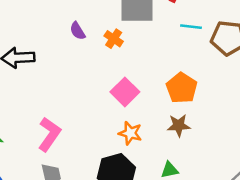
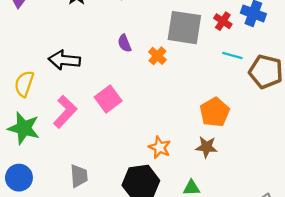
pink square: (125, 92) -> (108, 99), moved
pink L-shape: (49, 134) -> (65, 112), moved

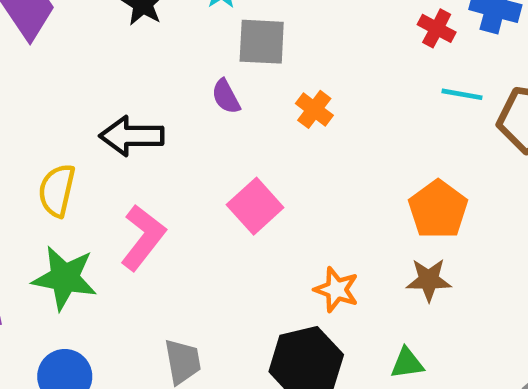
gray square: (184, 28) -> (262, 42), moved, size x0.7
purple semicircle: (124, 43) -> (226, 97), moved
pink square: (108, 99) -> (255, 206), moved

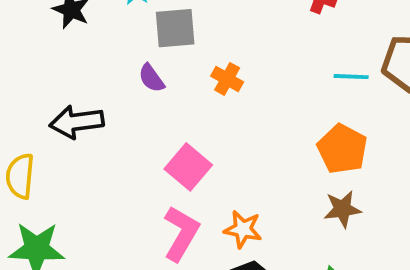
cyan line: (462, 94) -> (351, 77), moved
pink L-shape: (143, 237) -> (181, 233), moved
orange star: (336, 290) -> (243, 229), moved

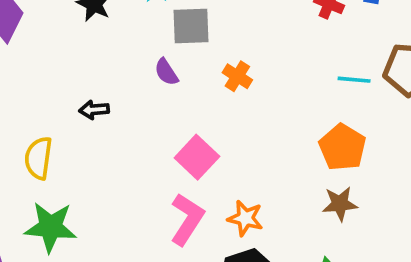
black arrow: (77, 122) -> (94, 110), size x0.6

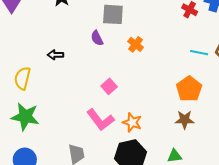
pink square: (197, 157) -> (109, 86), size x0.7
pink L-shape: (187, 219) -> (100, 120), turned 104

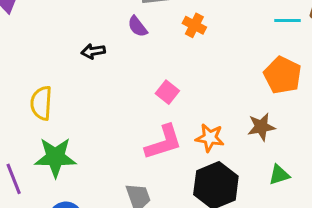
black arrow: (55, 55) -> (93, 51), moved
pink L-shape: (100, 120) -> (163, 142), turned -60
brown star: (185, 120) -> (261, 127), moved

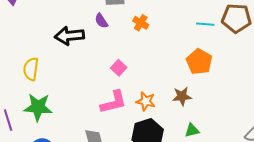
black arrow: (93, 51) -> (69, 36), size x1.8

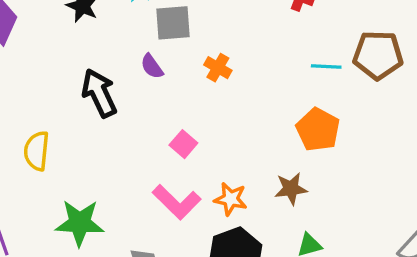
black arrow: (69, 36) -> (99, 93), turned 72
pink L-shape: (114, 102) -> (177, 202), turned 60
green star: (38, 107) -> (80, 223), moved

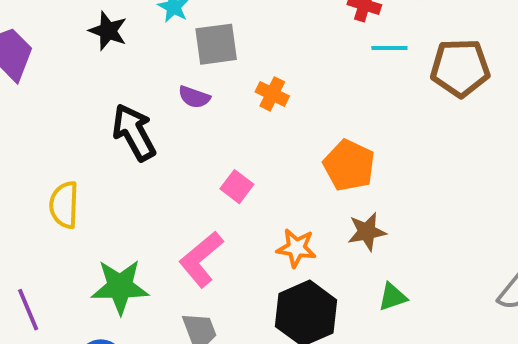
purple semicircle: (152, 66) -> (194, 97), turned -32
cyan line: (326, 67) -> (389, 48), moved
orange pentagon: (318, 130) -> (349, 165), moved
pink L-shape: (177, 202) -> (201, 259), moved, turned 99

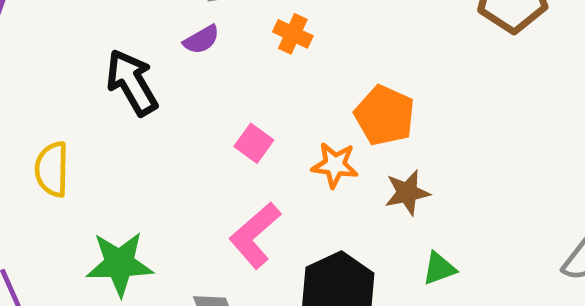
purple semicircle: (194, 97) -> (201, 40), turned -48
orange star: (296, 248) -> (335, 165), moved
pink L-shape: (201, 259) -> (255, 235), moved

